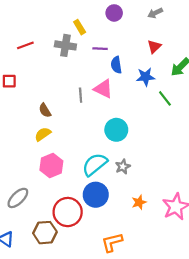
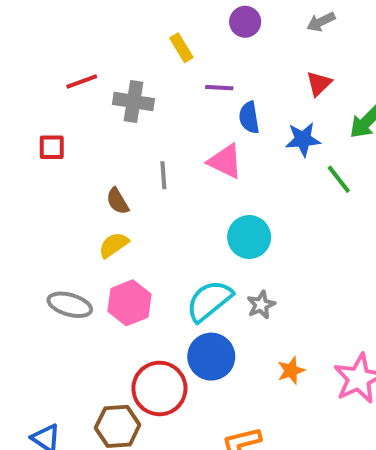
gray cross: (65, 45) -> (134, 101), moved
gray line: (81, 95) -> (163, 175), moved
gray ellipse: (18, 198) -> (70, 305), moved, turned 60

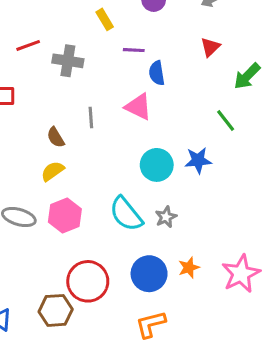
blue star: (303, 139) -> (198, 160), moved
cyan semicircle: (209, 301) -> (126, 214), turned -90
blue circle: (211, 357) -> (149, 274), moved

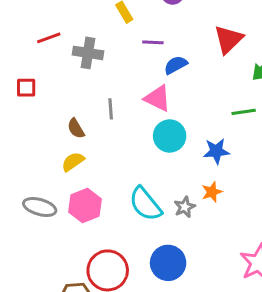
red triangle: (210, 47) -> (228, 39), size x1.5
blue semicircle: (157, 73) -> (176, 65), turned 70
green line: (226, 121) -> (244, 112), turned -60
cyan circle: (157, 165) -> (170, 136), moved
orange star: (189, 268) -> (212, 192), moved

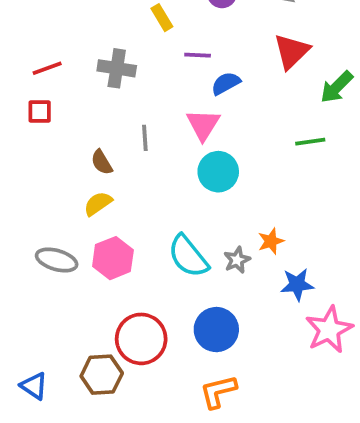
red line: (49, 38) -> (47, 68), moved
pink triangle: (157, 98) -> (203, 125), turned 36
blue star: (216, 151) -> (297, 284), moved

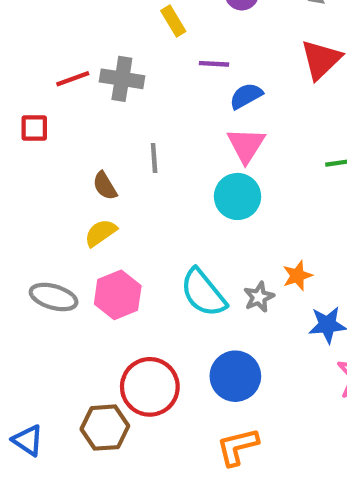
red line: (47, 68) -> (73, 79), moved
pink triangle: (203, 125) -> (246, 145), moved

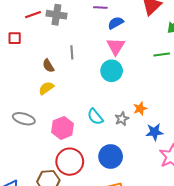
cyan semicircle: (203, 293) -> (95, 117), size x0.7
pink hexagon: (118, 295) -> (63, 128), moved

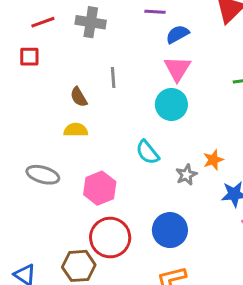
red line: (33, 15) -> (43, 22), moved
yellow semicircle: (46, 88) -> (76, 130), turned 35
cyan semicircle: (95, 117) -> (147, 152), moved

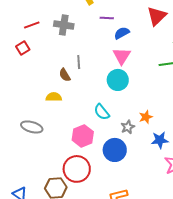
red square: (29, 57) -> (23, 48), turned -32
brown semicircle: (79, 97) -> (65, 75), moved
pink hexagon: (100, 188) -> (83, 136), moved
blue circle: (170, 230) -> (115, 150), moved

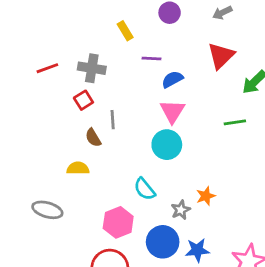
red square: (23, 48) -> (83, 100), moved
blue star: (160, 140) -> (197, 250), moved

